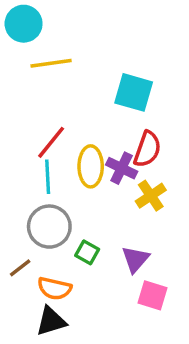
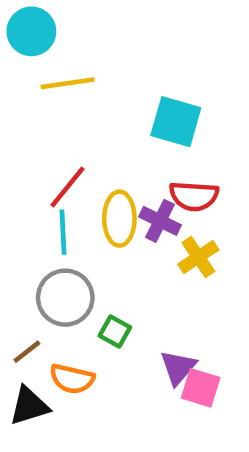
red semicircle: (147, 149) -> (194, 196), turned 75
purple triangle: (135, 259) -> (178, 368), moved
black triangle: (51, 321) -> (29, 406), moved

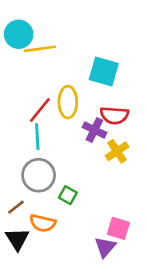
cyan circle: (31, 31) -> (19, 34), moved
yellow ellipse: (119, 219) -> (68, 102), moved
purple triangle: (178, 368) -> (105, 247), moved
black triangle: (29, 406) -> (17, 239), turned -45

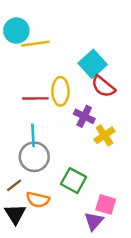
cyan square: (104, 71) -> (93, 64), turned 32
red line: (40, 110) -> (35, 98), turned 50
red semicircle: (114, 115) -> (103, 87), moved, turned 35
cyan line: (37, 137) -> (33, 135), moved
green square: (68, 195) -> (74, 181), moved, size x1.5

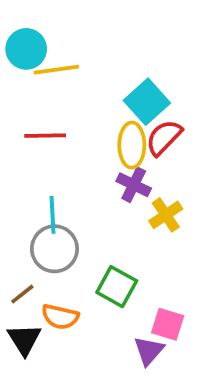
red semicircle: (103, 87) -> (164, 138), turned 95
yellow ellipse: (60, 91) -> (132, 145), moved
red line: (35, 98) -> (45, 136), moved

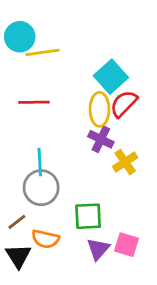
green square: (117, 287) -> (88, 216), turned -32
purple triangle: (149, 351) -> (98, 249), moved

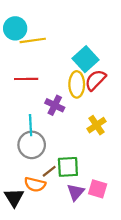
purple cross: (101, 139) -> (55, 105), moved
brown line: (17, 222) -> (49, 171), moved

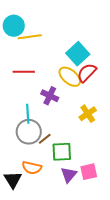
yellow ellipse: (77, 84) -> (70, 77), turned -50
brown line: (49, 171) -> (45, 139), moved
pink square: (98, 189) -> (89, 172), turned -30

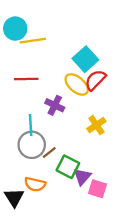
green square: (62, 152) -> (68, 167), turned 30
pink square: (89, 172) -> (98, 189), turned 30
purple triangle: (69, 175) -> (82, 177), moved

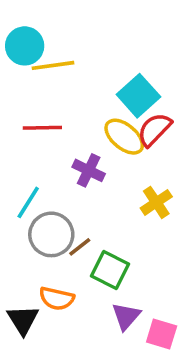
cyan line: (31, 125) -> (28, 202), moved, turned 35
purple triangle: (82, 177) -> (126, 316), moved
pink square: (98, 189) -> (162, 334), moved

